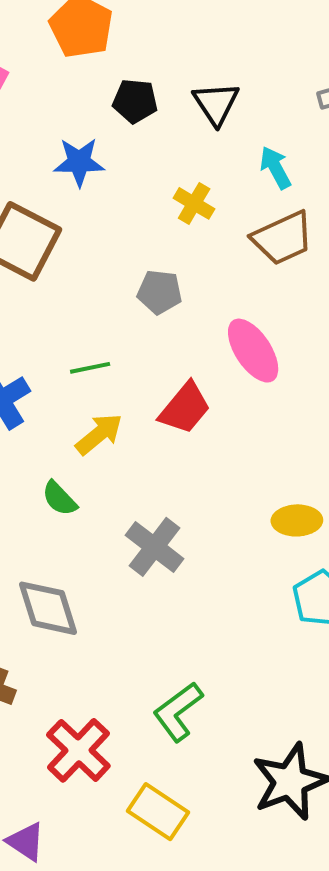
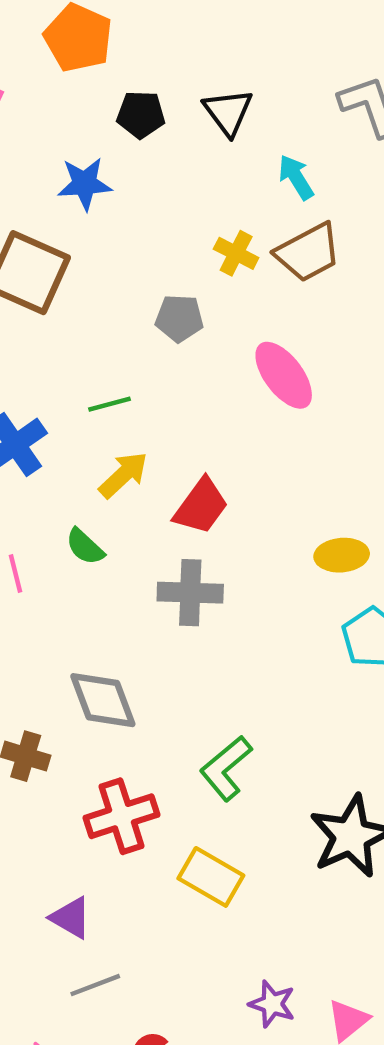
yellow cross: (194, 203) -> (236, 253), moved
red trapezoid: (185, 408) -> (201, 506), moved
gray cross: (155, 547) -> (190, 593), turned -32
gray diamond: (48, 608) -> (103, 700), moved
red cross: (78, 750) -> (122, 816), turned 32

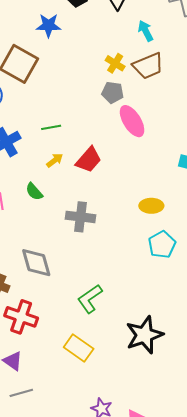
gray pentagon: (179, 318) -> (113, 92), moved
yellow arrow: (123, 475) -> (55, 160), size x0.7
red trapezoid: (201, 506) -> (89, 160), moved
red cross: (122, 816) -> (21, 317), moved, turned 32

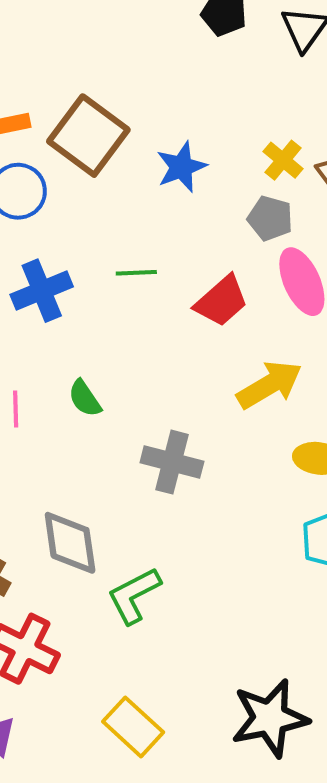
blue star: (49, 25) -> (181, 167), moved, turned -30
yellow arrow: (55, 160) -> (269, 385), moved, size x1.8
red trapezoid: (89, 160) -> (221, 301), moved
green L-shape: (90, 299) -> (134, 595), moved

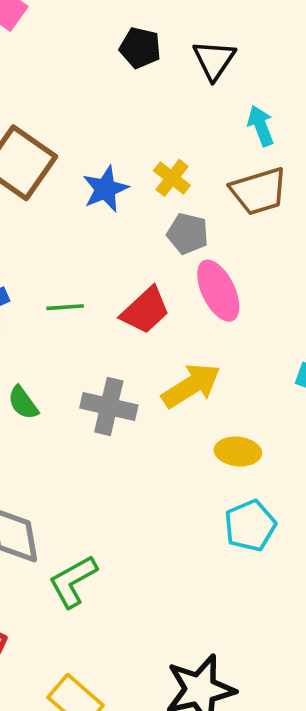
yellow cross: (283, 160) -> (172, 178), moved
green line: (136, 273) -> (65, 307), moved
gray cross: (172, 462) -> (109, 407), moved

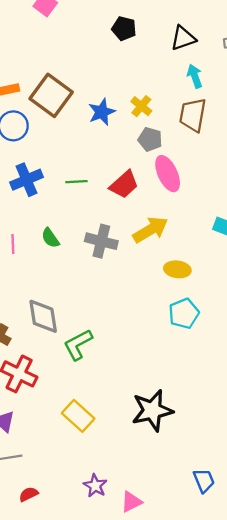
black triangle: (214, 60) -> (183, 38), moved, turned 36
brown trapezoid: (259, 191) -> (193, 115), turned 116

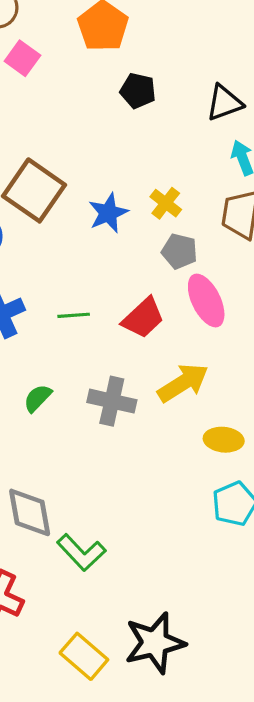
green semicircle: (50, 238) -> (38, 398), turned 80
green L-shape: (78, 345) -> (81, 552), turned -104
black star: (152, 410) -> (155, 643), moved

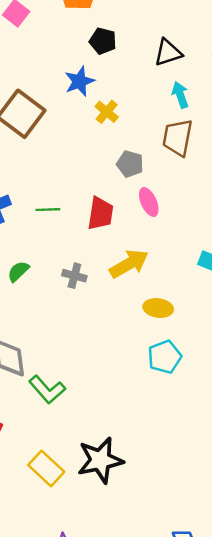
yellow cross: (166, 203) -> (107, 112), moved
blue star: (108, 213) -> (79, 81), moved
pink ellipse: (206, 301) -> (149, 202), size x0.7
red trapezoid: (143, 318) -> (101, 213), turned -40
gray cross: (112, 401) -> (74, 276), size x0.7

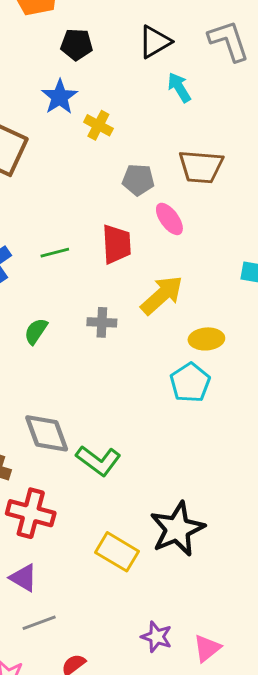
brown trapezoid: (178, 138) -> (201, 167), moved, turned -84
cyan pentagon: (165, 357) -> (190, 383), moved

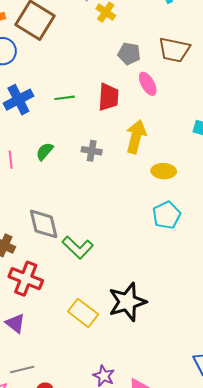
yellow arrow: (162, 295) -> (136, 137), turned -40
cyan pentagon: (190, 383) -> (166, 215), moved
gray line: (39, 623) -> (22, 369), moved

